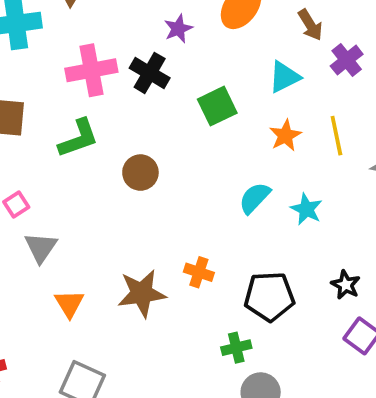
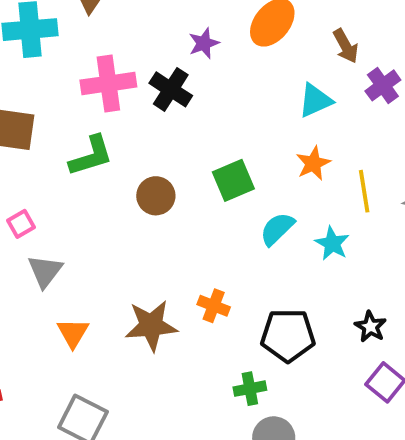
green square: (217, 106) -> (233, 180), moved
yellow line: (336, 136) -> (364, 191), moved

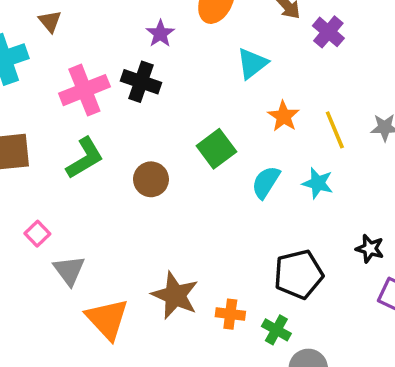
cyan triangle: (315, 100) -> (252, 63), moved
orange cross: (214, 306) -> (230, 314), moved
brown star: (151, 326) -> (175, 295), turned -30
orange triangle: (73, 333) -> (107, 319), size x1.5
green cross: (250, 389) -> (276, 330), turned -36

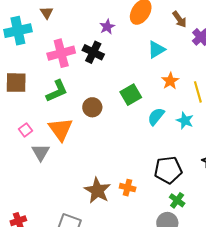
brown star: (175, 295) -> (97, 191), moved
orange triangle: (107, 319) -> (61, 129), moved
green cross: (276, 330) -> (177, 200), moved

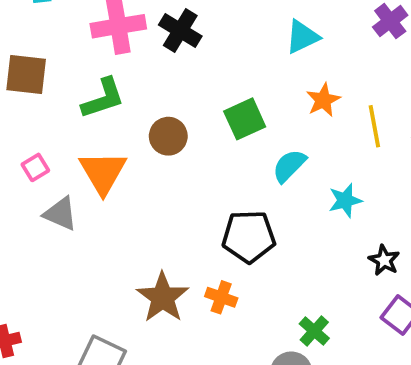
cyan star: (185, 121) -> (345, 200), moved, turned 30
gray triangle: (41, 152) -> (60, 214), turned -42
black pentagon: (168, 170) -> (249, 237), moved

